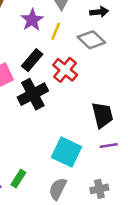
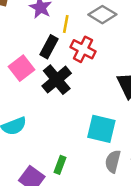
yellow line: (56, 31) -> (66, 24), moved
gray semicircle: (58, 189) -> (113, 161), moved

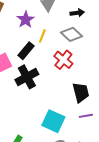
red cross: (83, 49) -> (63, 60), moved

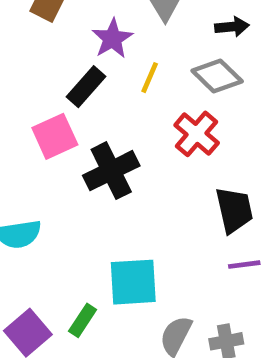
black rectangle: (26, 51) -> (86, 87), moved
cyan square: (53, 121) -> (133, 282), moved, turned -30

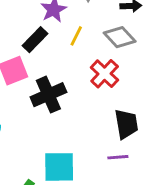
purple line: (244, 265) -> (118, 157), moved

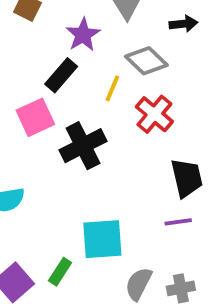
yellow line: (76, 36) -> (112, 88), moved
gray diamond: (120, 37) -> (146, 61), moved

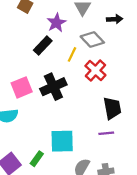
pink square: (35, 117) -> (22, 87), moved

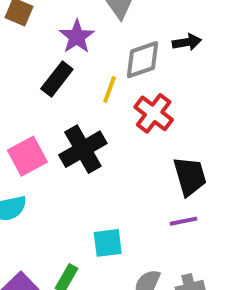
black arrow: (115, 19) -> (187, 42), moved
gray diamond: (92, 39) -> (143, 60), turned -60
cyan square: (62, 141) -> (108, 243), size x0.7

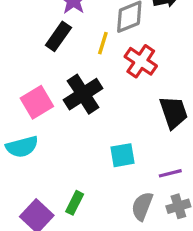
purple line: (184, 221) -> (170, 173), moved
cyan square: (108, 243) -> (122, 155), moved

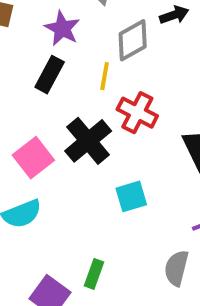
red cross: (141, 61) -> (137, 113), moved
cyan square: (122, 155) -> (131, 196), moved

